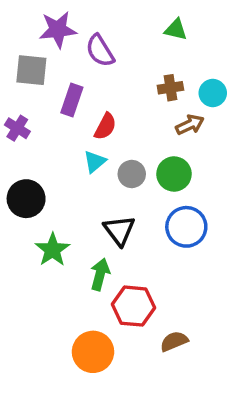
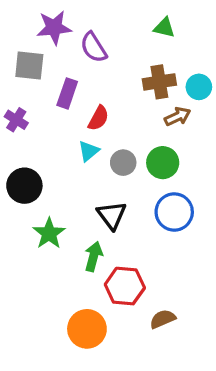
brown cross: (170, 88) -> (159, 82), size x1.4

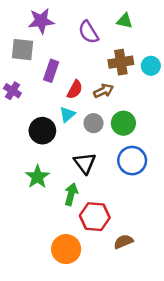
purple semicircle: (94, 47) -> (89, 32), moved
brown arrow: (177, 117) -> (103, 91), moved
black circle: (24, 186) -> (42, 131), moved

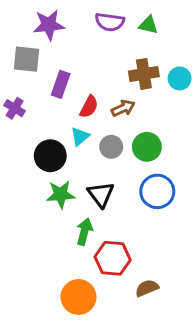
purple semicircle: (89, 32) -> (110, 22), moved, turned -50
green star: (37, 177) -> (61, 194), moved, turned 30

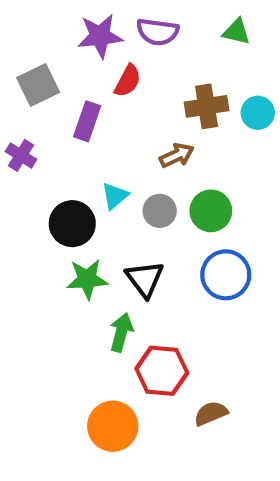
purple star: (49, 25) -> (100, 36), moved
green triangle: (148, 25) -> (236, 32), moved
gray square: (26, 59) -> (38, 85), turned -32
red semicircle: (89, 107) -> (128, 81), moved

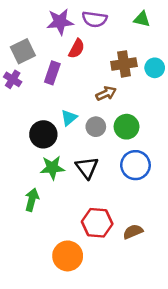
purple cross: (21, 155) -> (13, 79), moved
green arrow: (121, 332) -> (32, 200), moved
brown semicircle: (211, 413) -> (133, 232), moved

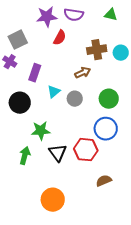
purple rectangle: (52, 73) -> (35, 73), moved
green circle: (127, 127) -> (109, 99), moved
black circle: (43, 134) -> (20, 103), moved
black triangle: (87, 168) -> (58, 153), moved
red hexagon: (97, 223) -> (86, 150), moved

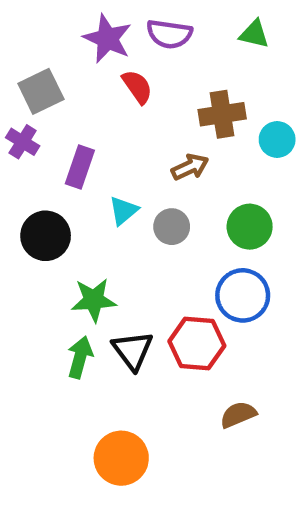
purple star: (47, 17) -> (107, 39), turned 30
red semicircle: (60, 38) -> (137, 87), turned -63
cyan circle: (121, 53) -> (277, 139), moved
green arrow: (25, 156) -> (80, 357), moved

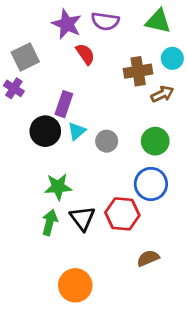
green triangle: (254, 34) -> (158, 21), size x1.4
cyan circle: (277, 139) -> (172, 58), moved
purple rectangle: (80, 167) -> (64, 104), moved
brown arrow: (190, 167) -> (162, 94), moved
black circle: (46, 236) -> (45, 131), moved

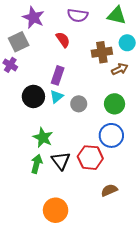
purple star: (67, 24) -> (33, 18), moved
purple rectangle: (64, 104) -> (58, 75), moved
green star: (58, 187) -> (43, 138), turned 30

